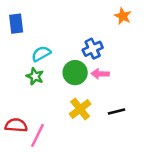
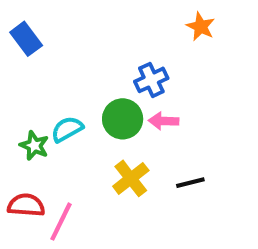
blue rectangle: (16, 24) -> (26, 39), turned -30
cyan semicircle: (41, 54) -> (67, 129), moved
green star: (35, 76) -> (34, 146), moved

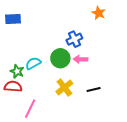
blue rectangle: (26, 39) -> (13, 19), turned -56
red semicircle: (26, 205) -> (13, 86), moved

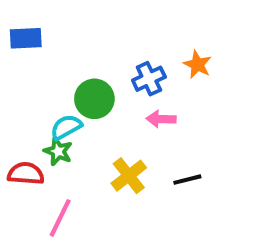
orange star: (99, 13) -> (197, 64), moved
green circle: (60, 58) -> (94, 99), moved
green star: (17, 71) -> (58, 151), moved

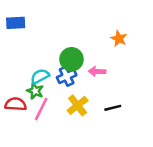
blue cross: (149, 79) -> (67, 76), moved
green circle: (94, 99) -> (71, 59), moved
pink line: (60, 218) -> (41, 109), moved

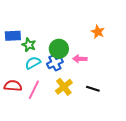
blue rectangle: (16, 23) -> (13, 36), moved
green star: (35, 91) -> (29, 45), moved
black line: (113, 108) -> (93, 89), turned 32

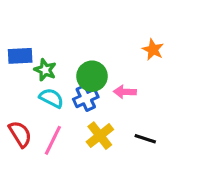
cyan semicircle: (33, 63) -> (51, 98), turned 56
red semicircle: (13, 86) -> (20, 134), turned 54

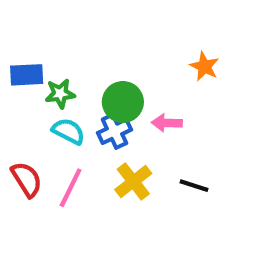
green star: (45, 70) -> (60, 94), turned -30

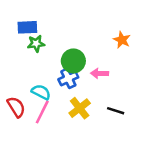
blue rectangle: (27, 75) -> (27, 27), moved
green star: (60, 94) -> (36, 44), moved
cyan semicircle: (68, 131) -> (41, 92), moved

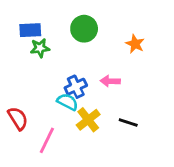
green circle: (73, 61) -> (84, 29), moved
cyan semicircle: (41, 92) -> (68, 102), moved
pink line: (42, 112) -> (47, 140), moved

